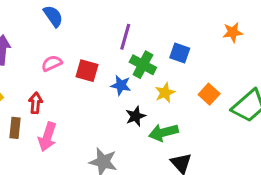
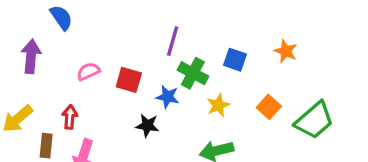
blue semicircle: (53, 16) -> (61, 17), moved
orange star: (233, 32) -> (286, 51), moved, turned 30
black star: (136, 116) -> (147, 125), moved, turned 30

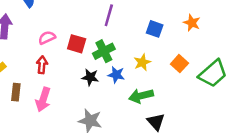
green cross: (193, 73) -> (104, 51), moved, turned 35
blue star: (168, 97) -> (116, 75), moved
red arrow: (70, 117) -> (42, 65), moved

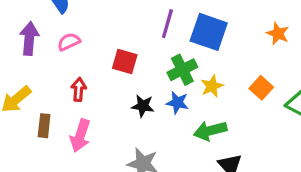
blue square: (155, 29) -> (209, 32), moved, size x1.6
pink semicircle: (47, 38) -> (69, 42), moved
green cross: (104, 51) -> (182, 70), moved

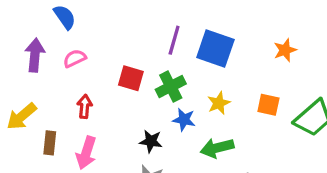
orange star: (278, 34) -> (285, 50), turned 30
green cross: (182, 70) -> (171, 87), moved
orange square: (261, 88) -> (268, 105), turned -30
black star: (143, 106) -> (151, 141), moved

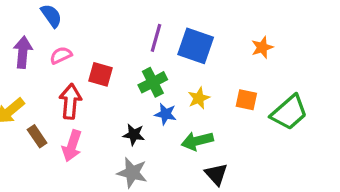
red square: (131, 78) -> (100, 74), moved
red arrow: (85, 106) -> (70, 101), size x1.5
brown rectangle: (50, 143) -> (37, 136), turned -40

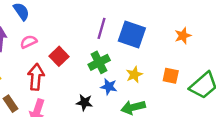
red square: (100, 74) -> (59, 56), turned 30

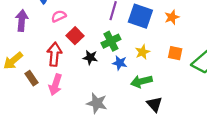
orange star: (183, 36) -> (172, 17), moved
pink semicircle: (29, 42) -> (59, 16), moved
black star: (84, 102) -> (90, 57), moved

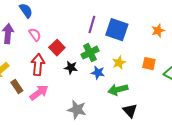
pink semicircle: (59, 16) -> (35, 35), moved, turned 80
orange star: (172, 17) -> (158, 31), moved
pink arrow: (55, 85) -> (39, 93), turned -144

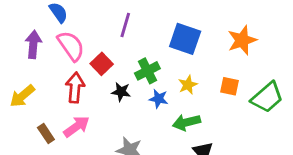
purple line: (92, 25) -> (125, 25), moved
orange star: (158, 31) -> (242, 40), size x1.5
pink semicircle: (35, 35) -> (71, 46), size x1.6
brown rectangle: (17, 87) -> (46, 133), moved

